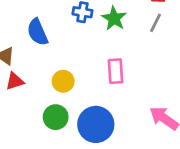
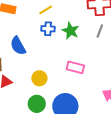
pink rectangle: (116, 71) -> (75, 67), turned -66

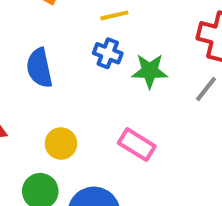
green star: (71, 31) -> (150, 71), turned 30

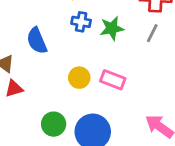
yellow circle: (61, 144) -> (79, 78), moved

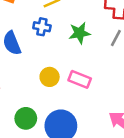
blue cross: (81, 22) -> (42, 27), moved

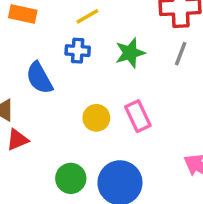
pink rectangle: (80, 79) -> (138, 116), turned 50

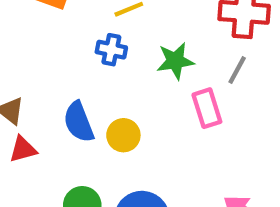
blue semicircle: (39, 78) -> (79, 122), moved
pink rectangle: (138, 116) -> (207, 108), moved

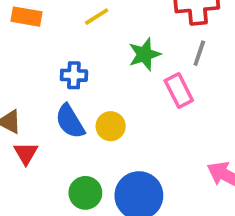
blue cross: (111, 50) -> (74, 75), moved
red triangle: (23, 149) -> (26, 153), turned -35

